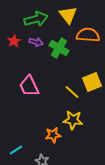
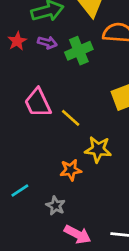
green cross: (59, 48) -> (79, 51), turned 36
yellow line: (72, 92) -> (71, 118), moved

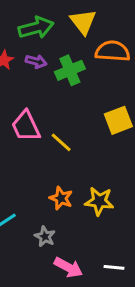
yellow star: (98, 149) -> (99, 201), moved
orange star: (71, 170) -> (61, 198), turned 30

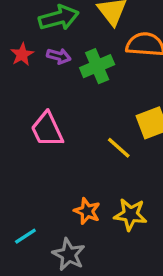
yellow line: (61, 142) -> (119, 148), moved
gray star: (45, 236) -> (69, 254), size x1.4

